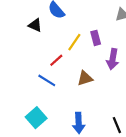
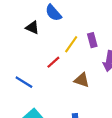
brown triangle: (85, 78) -> (82, 80), turned 35
blue line: (47, 80) -> (24, 82), moved

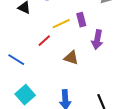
yellow line: (71, 44) -> (61, 24), turned 30

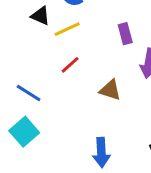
yellow line: (61, 24) -> (67, 29), moved
cyan square: (25, 95) -> (24, 132), moved

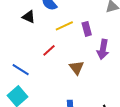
yellow line: (67, 29) -> (64, 26), moved
brown triangle: (110, 90) -> (76, 68), turned 35

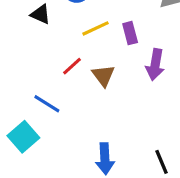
brown triangle: (76, 68) -> (103, 76), moved
blue line: (21, 70) -> (47, 104), moved

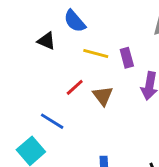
yellow line: (96, 28) -> (96, 54), turned 40

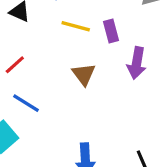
red line: (75, 87) -> (15, 65), moved

